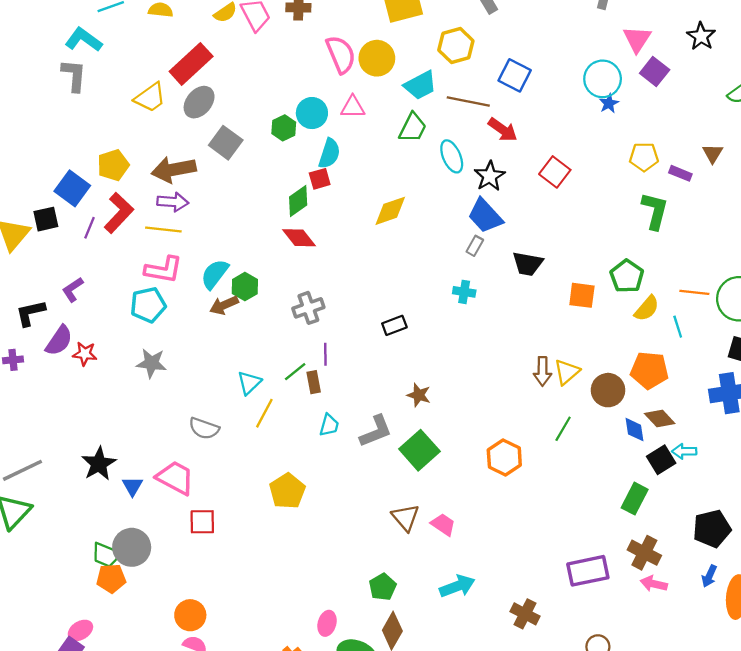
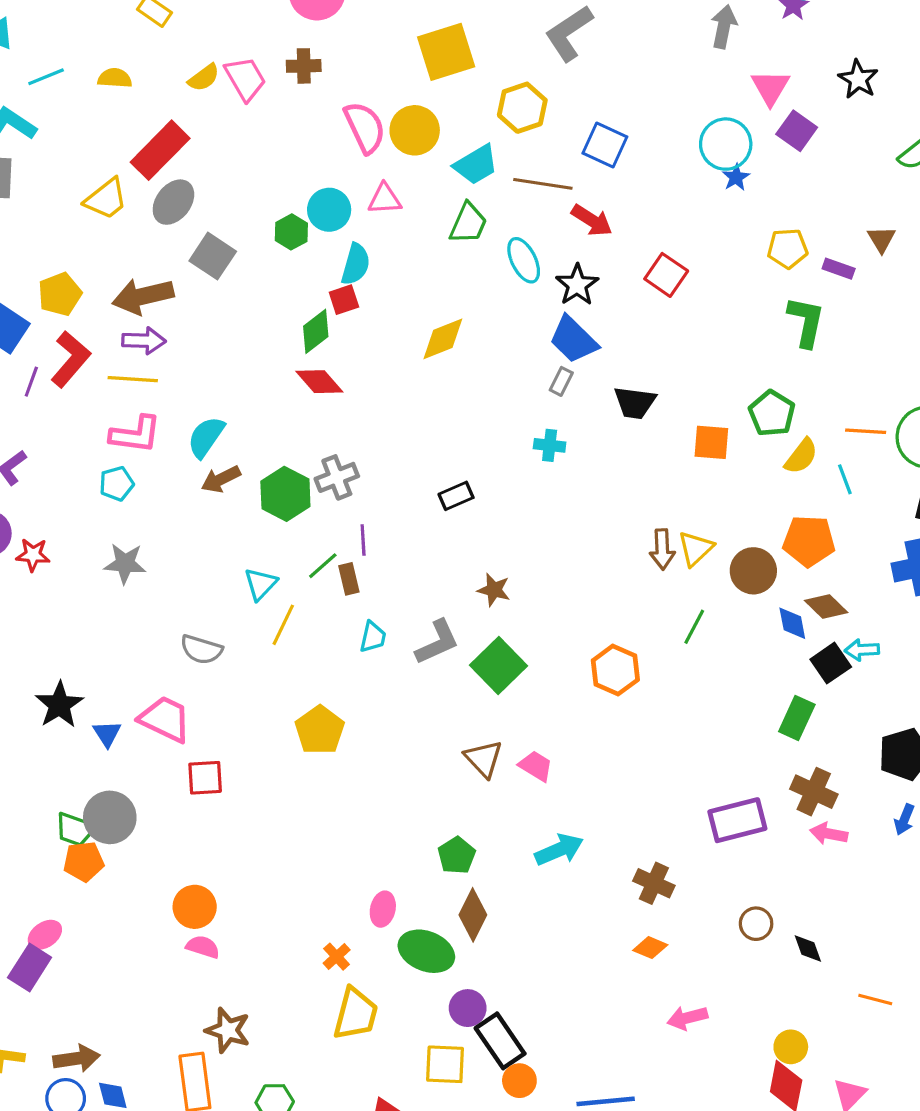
green hexagon: (245, 287) -> (285, 494), moved, size x1.4
cyan pentagon: (148, 305) -> (117, 484), size x0.7

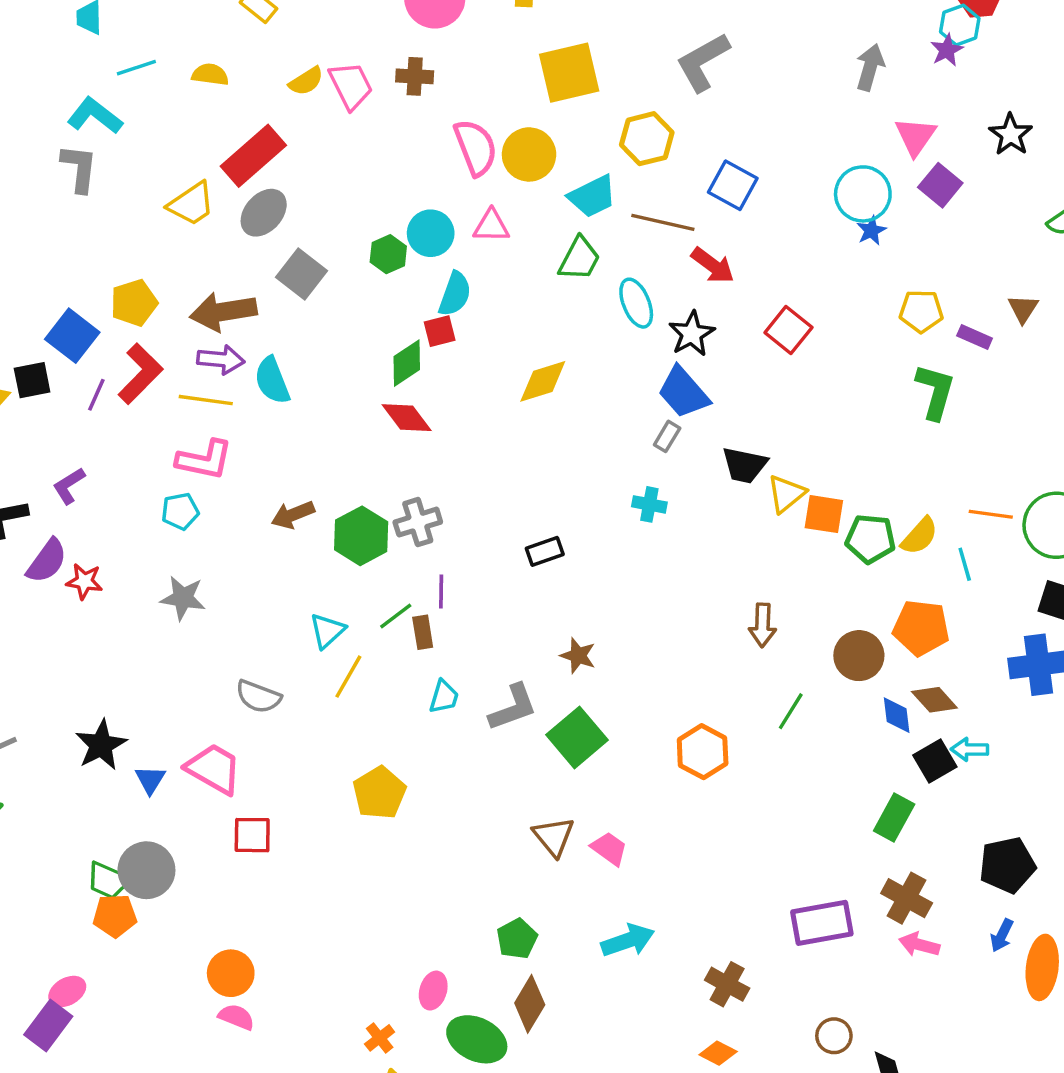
green pentagon: (772, 413) -> (870, 539), moved, turned -30
cyan semicircle: (206, 437) -> (272, 380), moved, turned -60
yellow triangle: (696, 549) -> (786, 494), moved

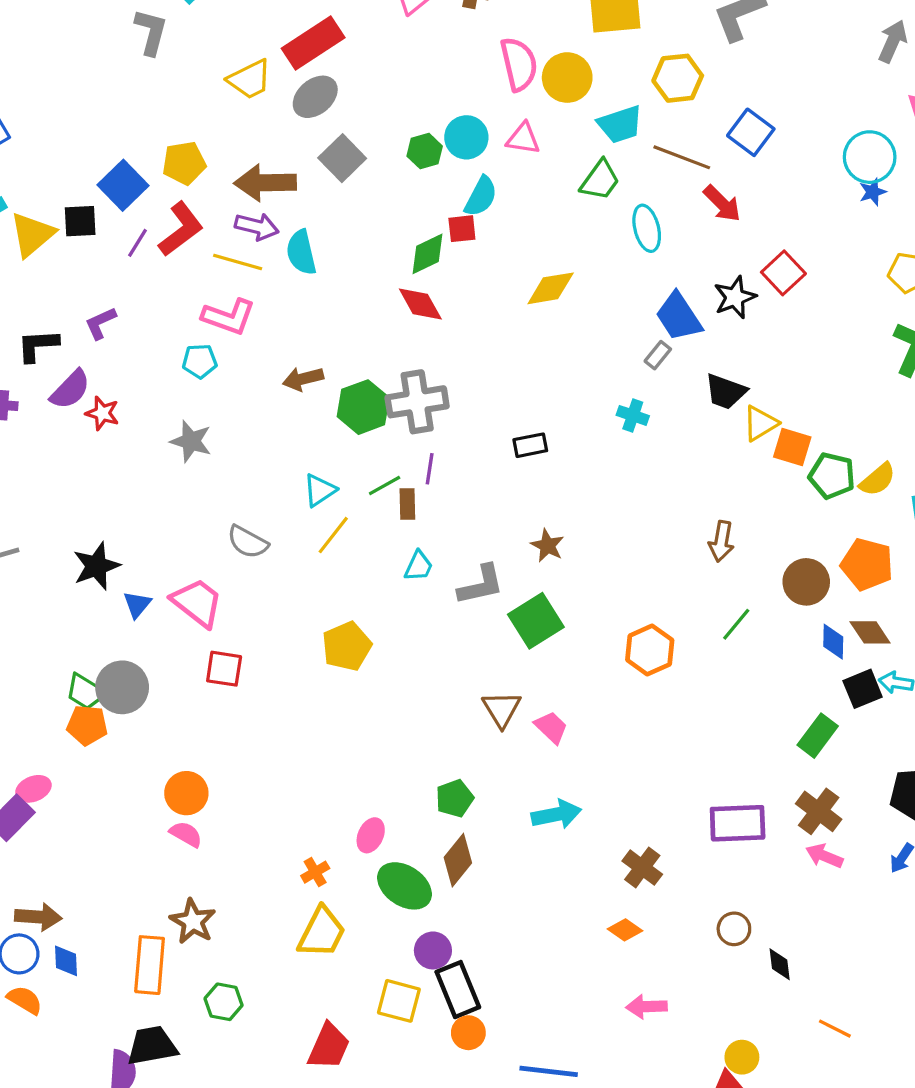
black star: (692, 334) -> (735, 297), moved
gray cross: (418, 522) -> (417, 402), size x1.4

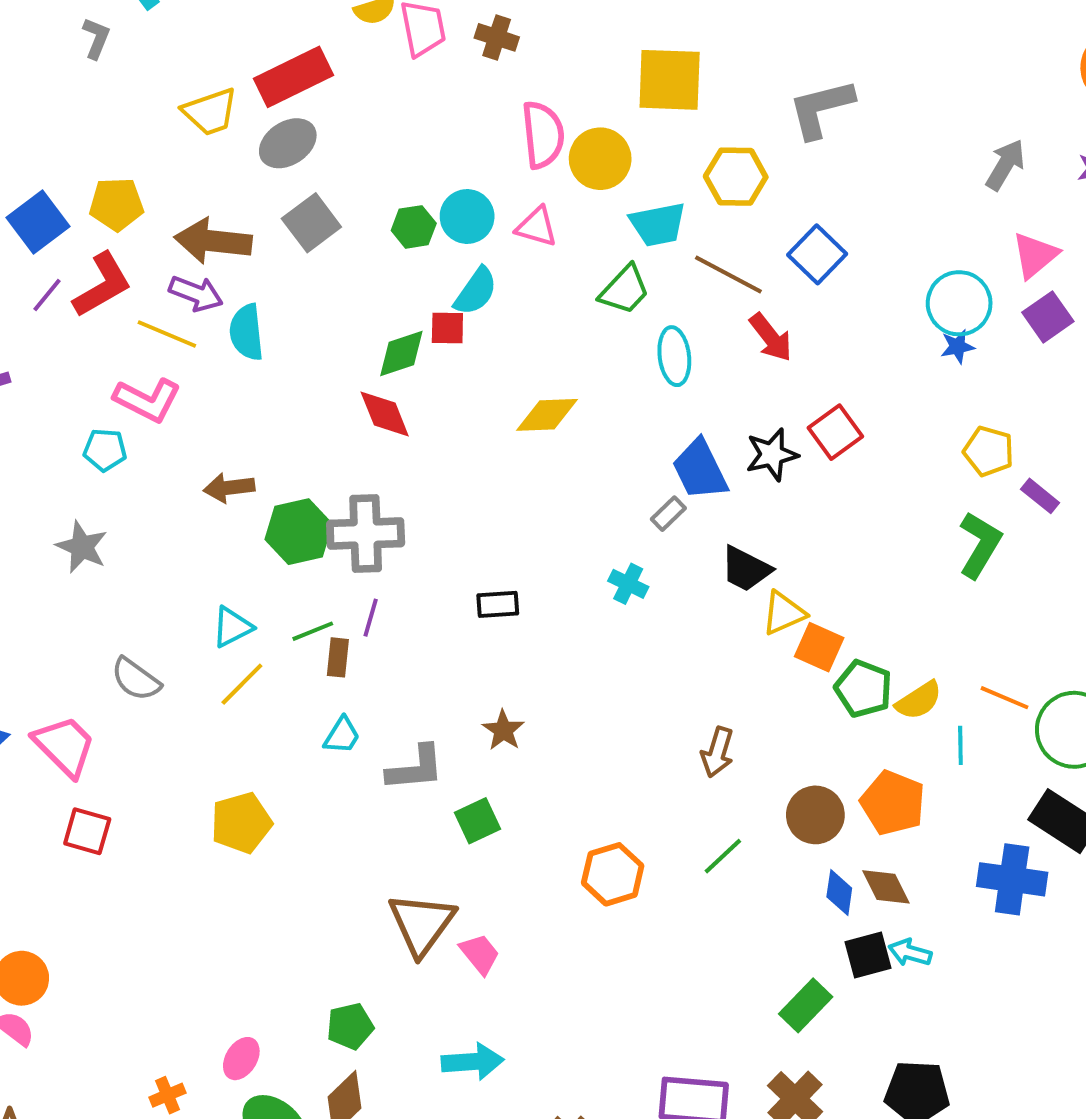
gray L-shape: (151, 32) -> (96, 38), size x0.7
green square: (536, 621) -> (477, 821), size x0.7
brown triangle: (502, 709) -> (422, 924), size x1.4

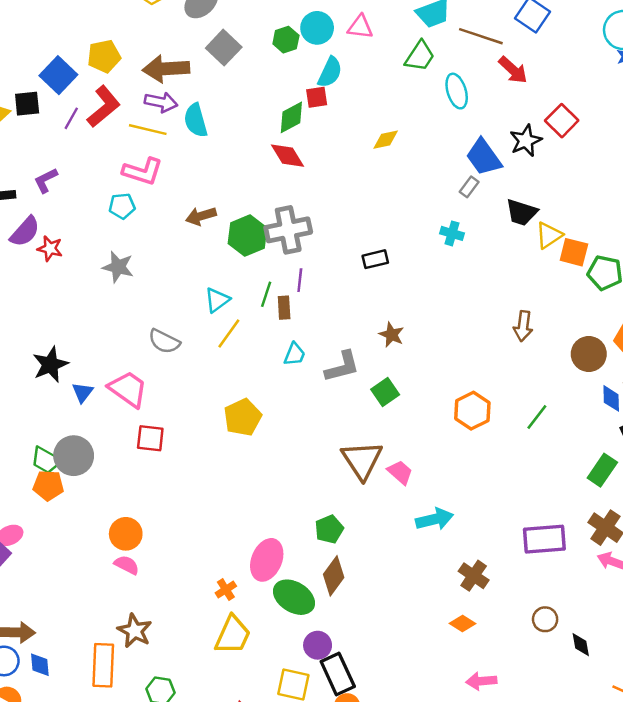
yellow diamond: (547, 415) -> (386, 140), size x0.7
green line: (313, 631) -> (266, 294), turned -40
green line: (723, 856) -> (537, 417), moved
pink ellipse: (241, 1059) -> (267, 560), size x1.6
cyan arrow: (473, 1062) -> (434, 519), moved

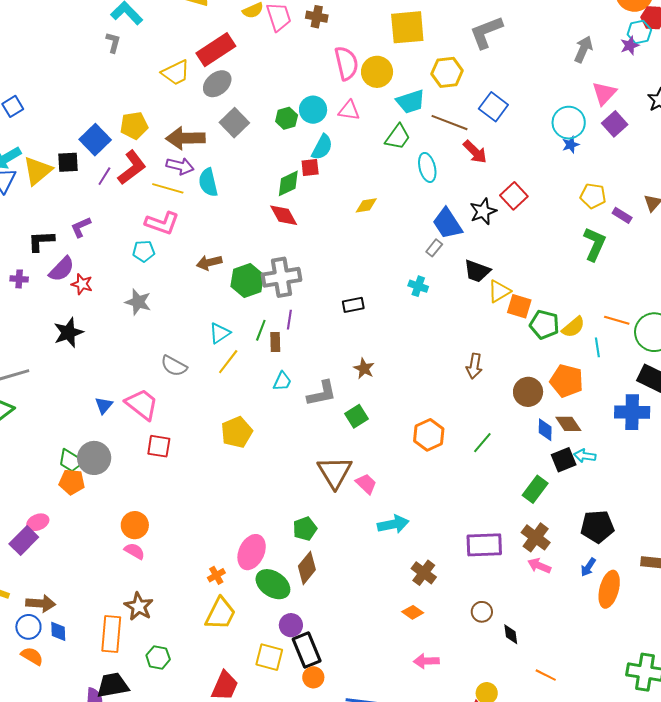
black star: (50, 365) -> (68, 333), moved

